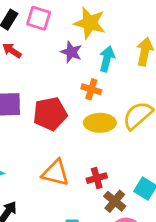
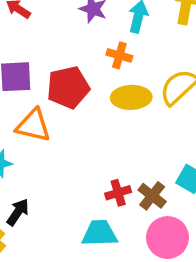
orange triangle: (56, 173) -> (33, 125), moved
red cross: (97, 178) -> (118, 193), moved

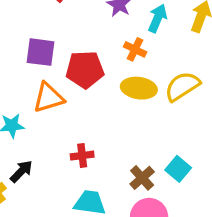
orange triangle: (33, 125) -> (48, 98), turned -40
red cross: (118, 193) -> (82, 156), moved

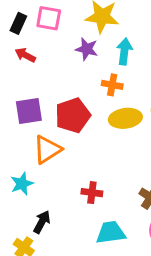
red cross: (82, 156) -> (92, 193), turned 30

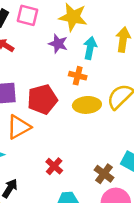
red cross: (92, 193) -> (54, 166), turned 30

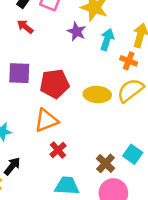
orange cross: (78, 76) -> (129, 61), moved
orange triangle: (19, 127) -> (46, 120), moved

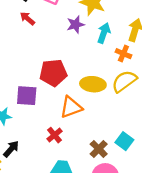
purple star: (77, 31) -> (75, 25), turned 30
purple square: (19, 73) -> (27, 96), moved
orange triangle: (46, 120) -> (71, 107), moved

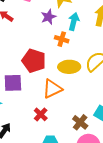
orange cross: (123, 54) -> (62, 39), moved
red pentagon: (53, 73) -> (34, 61), turned 30

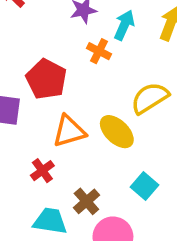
yellow ellipse: (69, 67) -> (117, 132), moved, turned 35
brown cross: (80, 122) -> (86, 201), moved

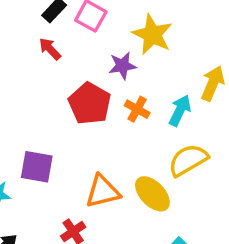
cyan arrow: (124, 25) -> (180, 110), moved
red pentagon: (46, 79) -> (90, 103), moved

